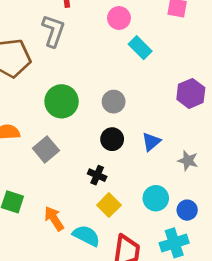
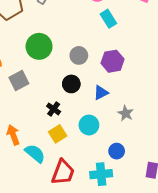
purple hexagon: (191, 93) -> (113, 61), moved
cyan circle: (156, 198) -> (89, 125), moved

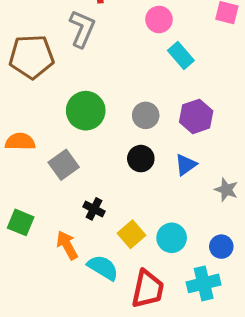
black cross: (54, 109) -> (94, 209), moved
cyan circle: (89, 125) -> (172, 238), moved

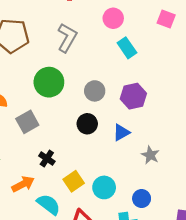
gray L-shape: (82, 29) -> (67, 38), moved
orange arrow: (67, 245) -> (23, 184), turned 85

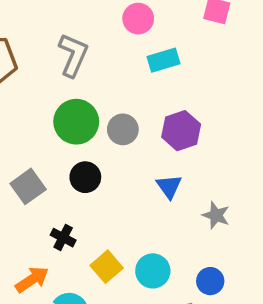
cyan rectangle: (127, 48) -> (164, 60), turned -66
green circle: (49, 82) -> (76, 122), moved
black circle: (87, 124) -> (85, 177), moved
blue triangle: (121, 132) -> (169, 186), turned -30

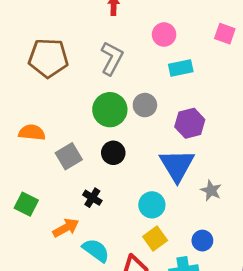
gray circle: (123, 129) -> (145, 105), moved
blue triangle: (169, 186) -> (177, 165), size x1.8
yellow square: (107, 267) -> (155, 239), moved
cyan circle: (153, 271) -> (152, 205), moved

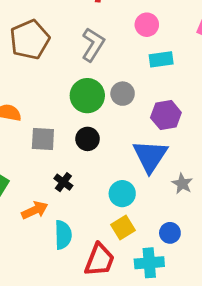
brown pentagon: (48, 58) -> (30, 40), turned -30
gray square: (69, 156) -> (43, 139), turned 30
cyan semicircle: (96, 250) -> (63, 235), turned 48

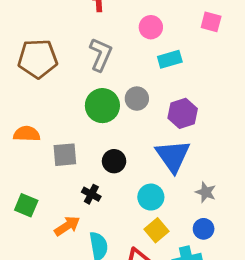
brown pentagon: (30, 40) -> (38, 59), turned 30
black circle: (88, 139) -> (114, 161), moved
gray star: (182, 184) -> (206, 192), moved

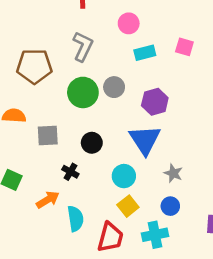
pink square: (211, 22) -> (184, 47), moved
brown pentagon: (38, 59) -> (34, 66), moved

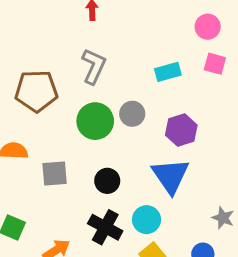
pink circle: (129, 23) -> (208, 27), moved
black cross: (70, 172) -> (105, 227), moved, size x1.6
gray star: (173, 173) -> (223, 218), moved

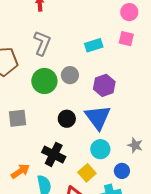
pink circle: (208, 27) -> (129, 12), moved
black circle: (107, 181) -> (67, 119), moved
cyan circle: (147, 220) -> (100, 149), moved

